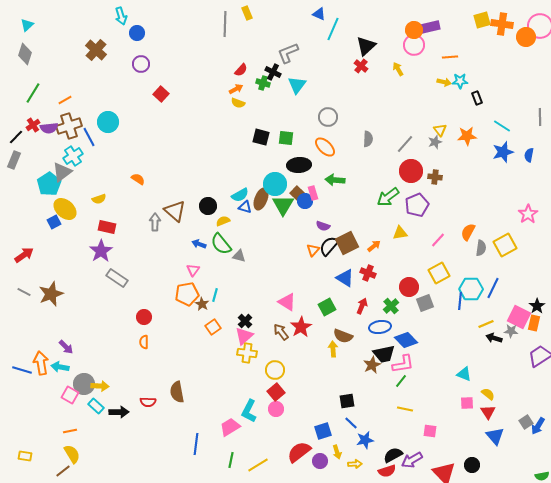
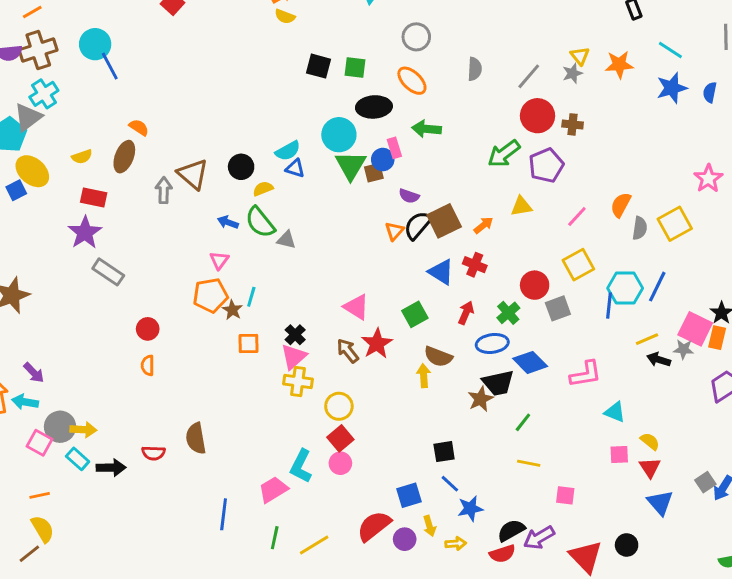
blue line: (89, 137) -> (110, 66), moved
brown square: (297, 193) -> (374, 173), moved, turned 32
brown ellipse: (261, 199) -> (124, 157), moved
orange square: (213, 327) -> (248, 343), turned 35
pink L-shape: (403, 364) -> (586, 374), moved

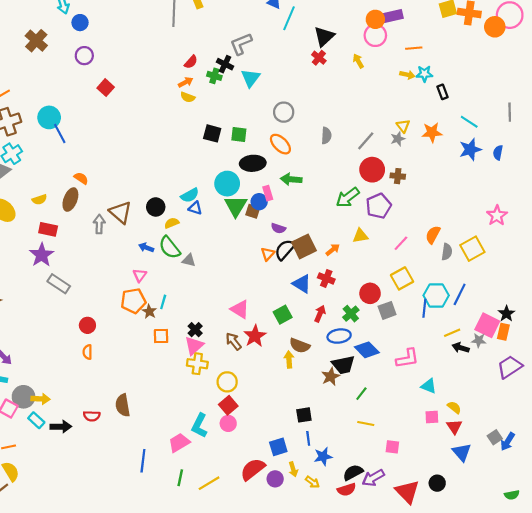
brown square: (374, 173) -> (253, 211), turned 32
blue line: (450, 484) -> (308, 438), turned 40
yellow arrow: (456, 544) -> (312, 482), turned 40

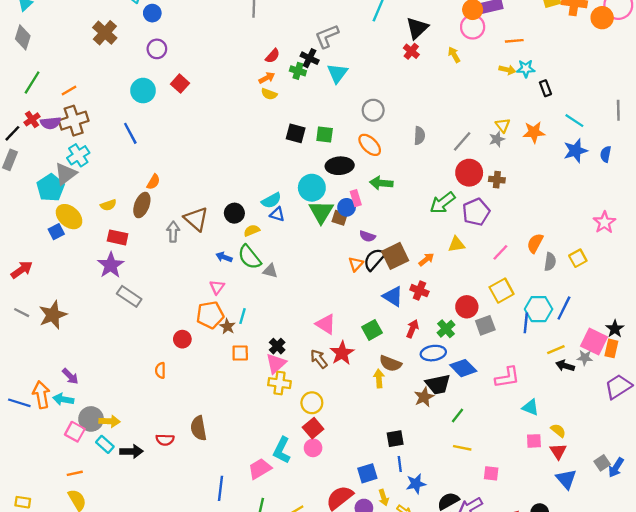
cyan circle: (49, 117) -> (143, 91), moved
orange semicircle: (81, 178) -> (153, 182), turned 88
yellow square: (472, 249) -> (578, 258), size x0.7
red circle: (87, 325) -> (182, 339), moved

